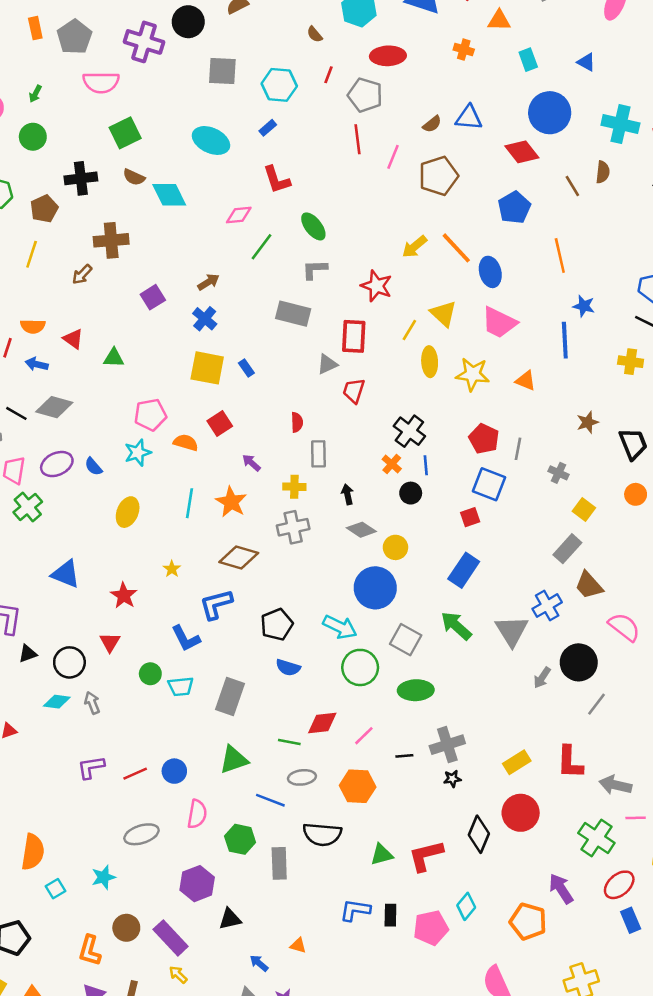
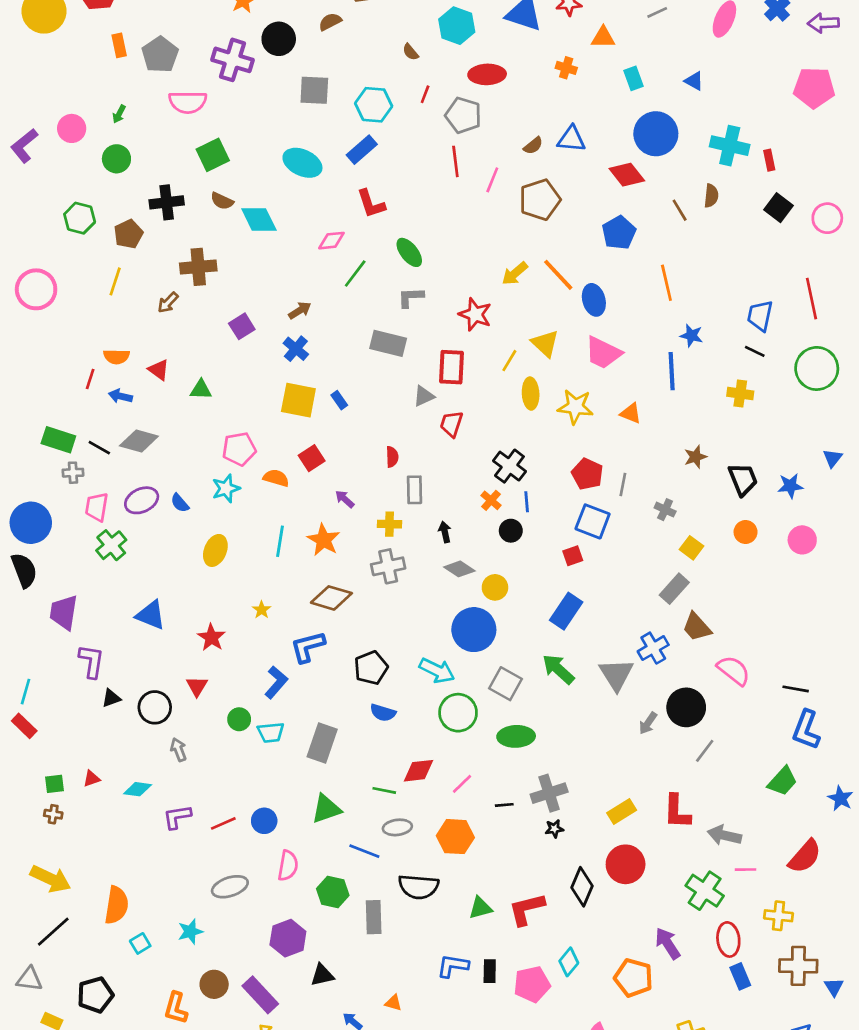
blue rectangle: (268, 128) -> (362, 150), size x1.6
blue L-shape: (186, 638) -> (276, 682), turned -112
cyan diamond: (57, 702) -> (138, 789), moved
red ellipse: (619, 885) -> (728, 939), turned -56

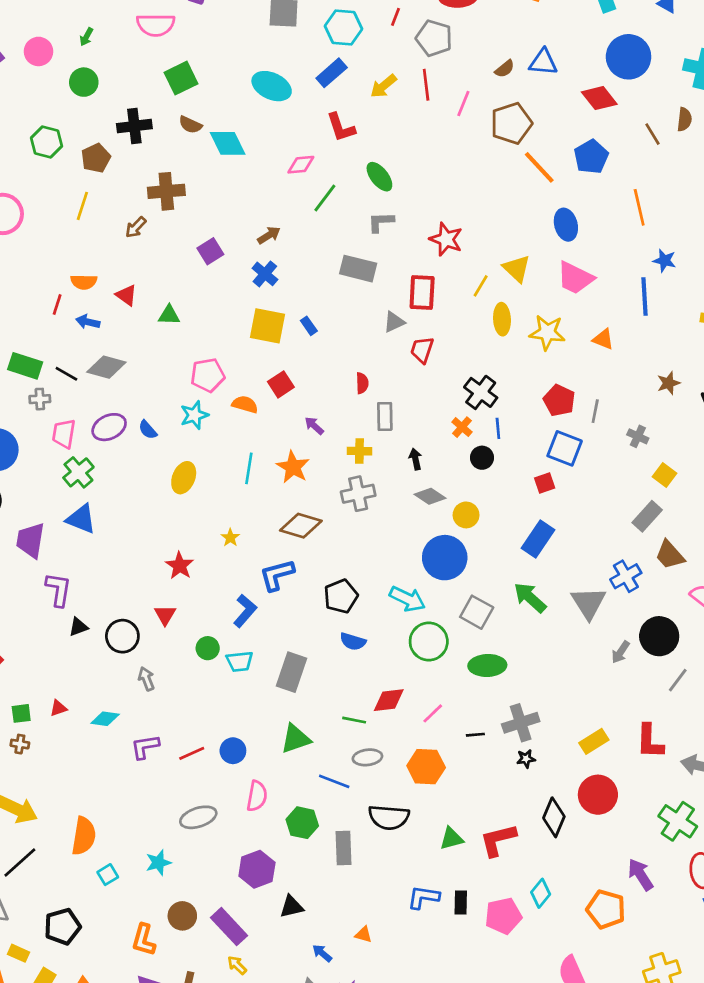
yellow arrow: (515, 274) -> (383, 86), moved
orange line: (558, 275) -> (539, 167), moved
blue triangle: (151, 615) -> (81, 519), moved

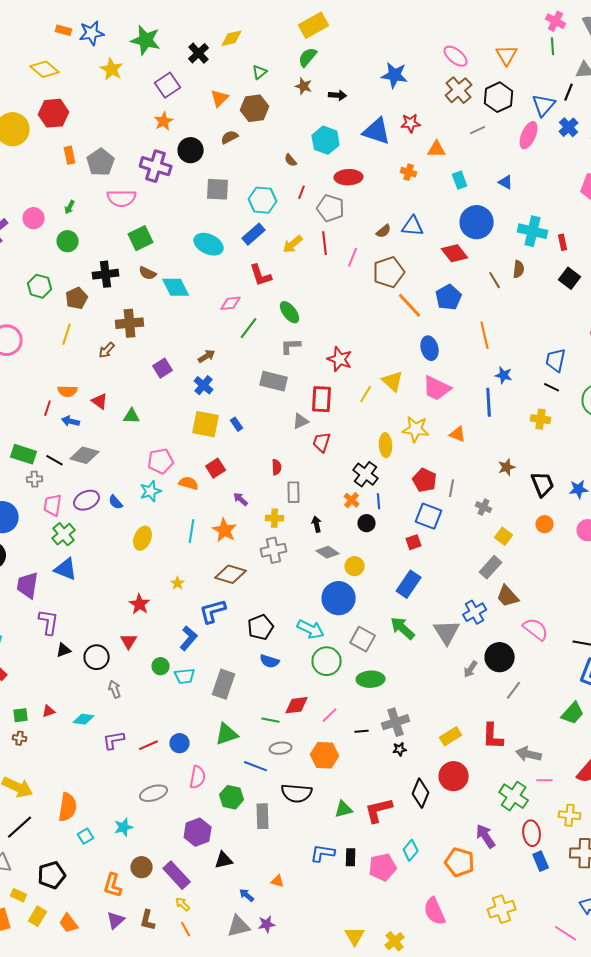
yellow ellipse: (502, 319) -> (386, 445), moved

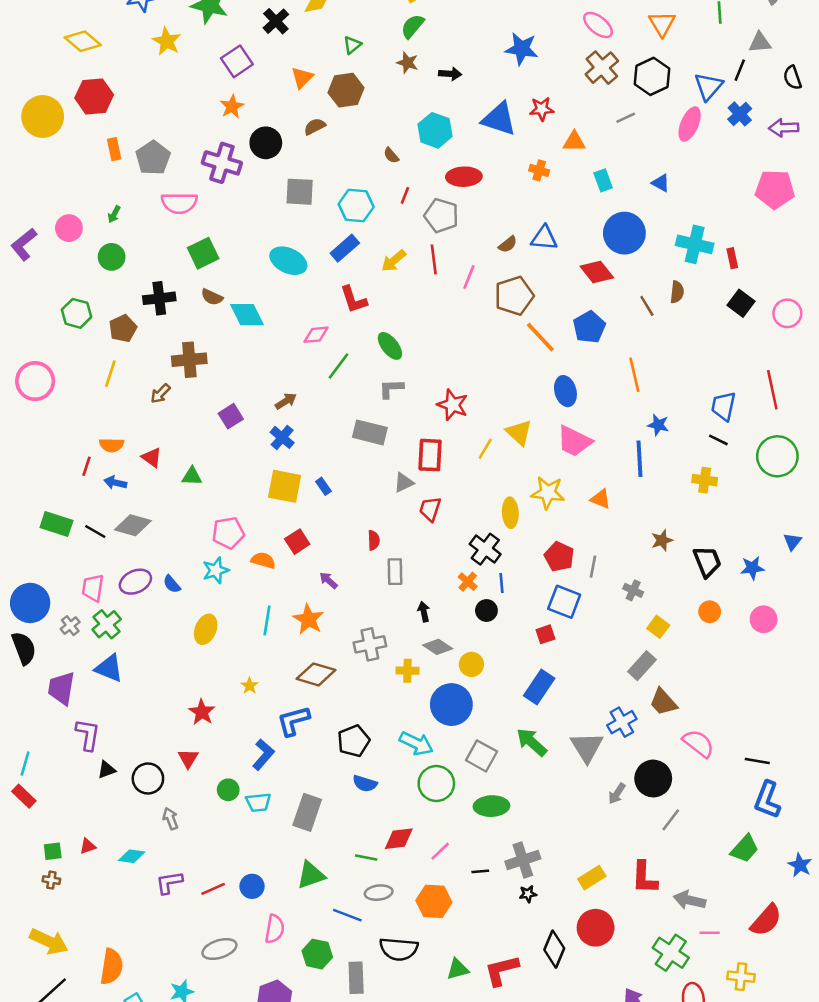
gray cross: (35, 479) -> (70, 626), moved, turned -35
yellow cross: (275, 518) -> (407, 671), moved

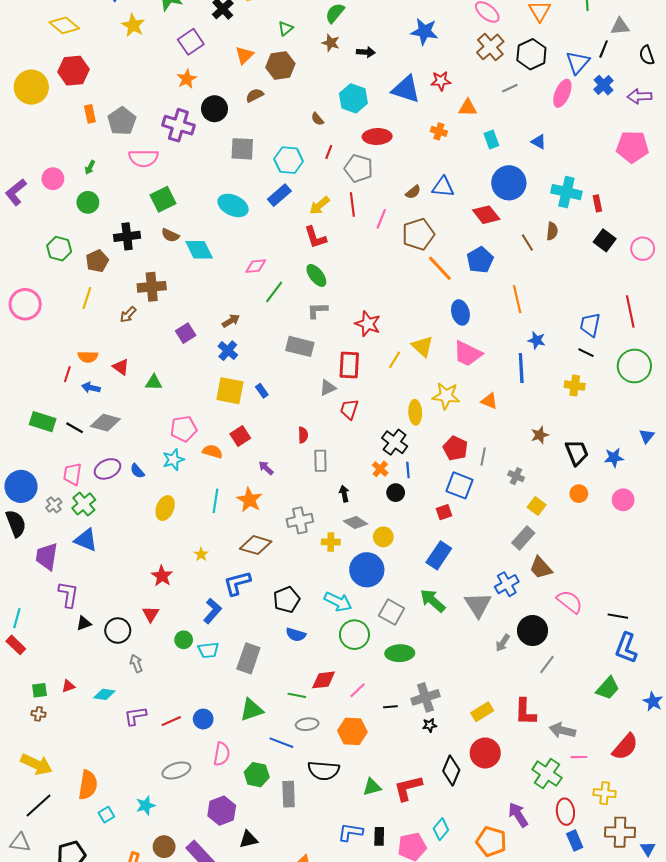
red L-shape: (354, 300) -> (315, 237), moved

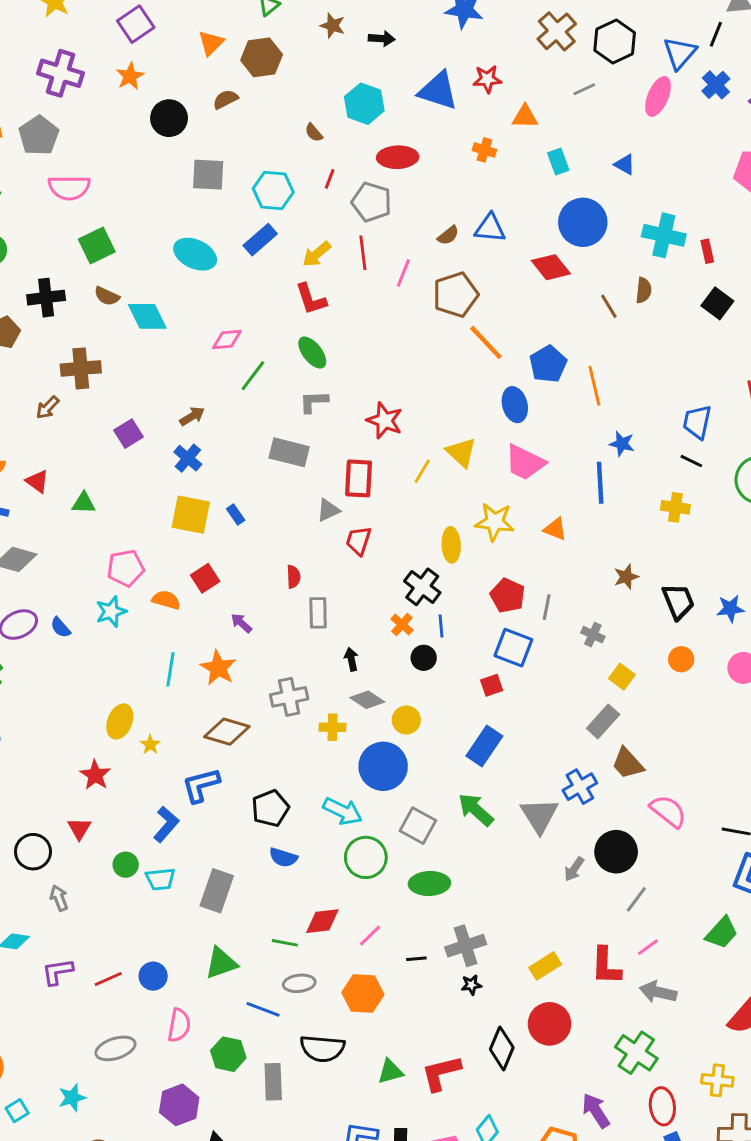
purple cross: (178, 125) -> (61, 73), moved
blue pentagon: (480, 260) -> (548, 364), moved
yellow ellipse: (165, 508) -> (120, 721), moved
pink line: (579, 757) -> (648, 947), moved, turned -35

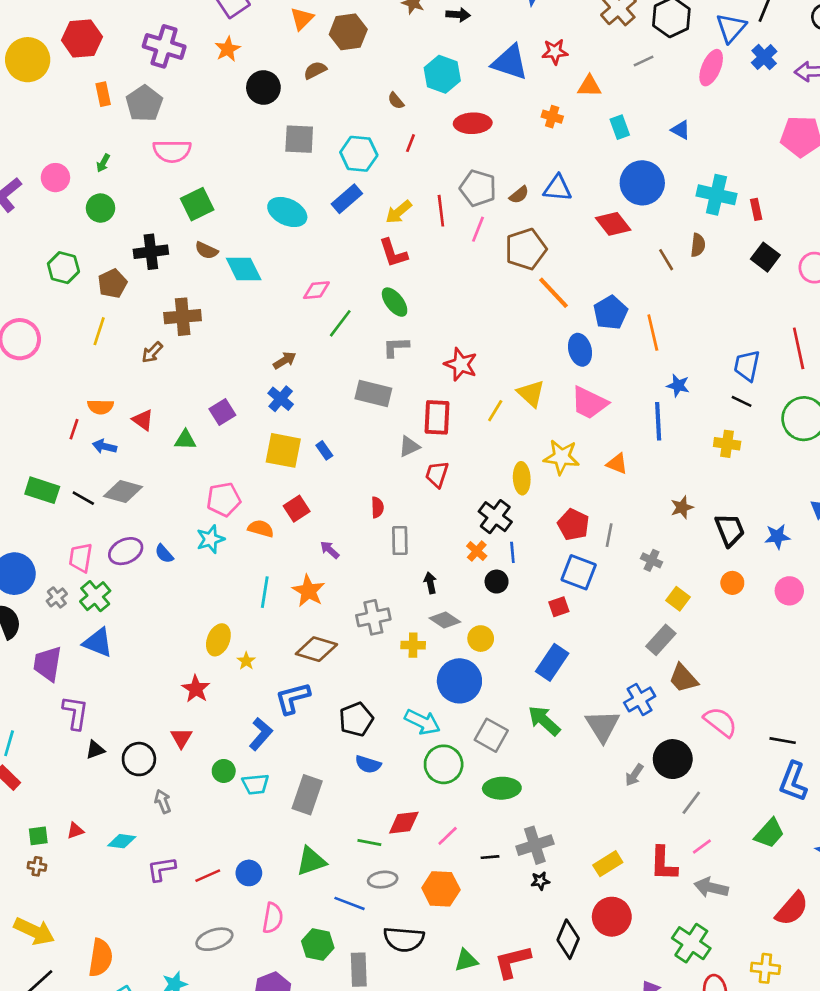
gray pentagon: (372, 202) -> (478, 188), moved
purple square: (129, 434) -> (222, 412), moved

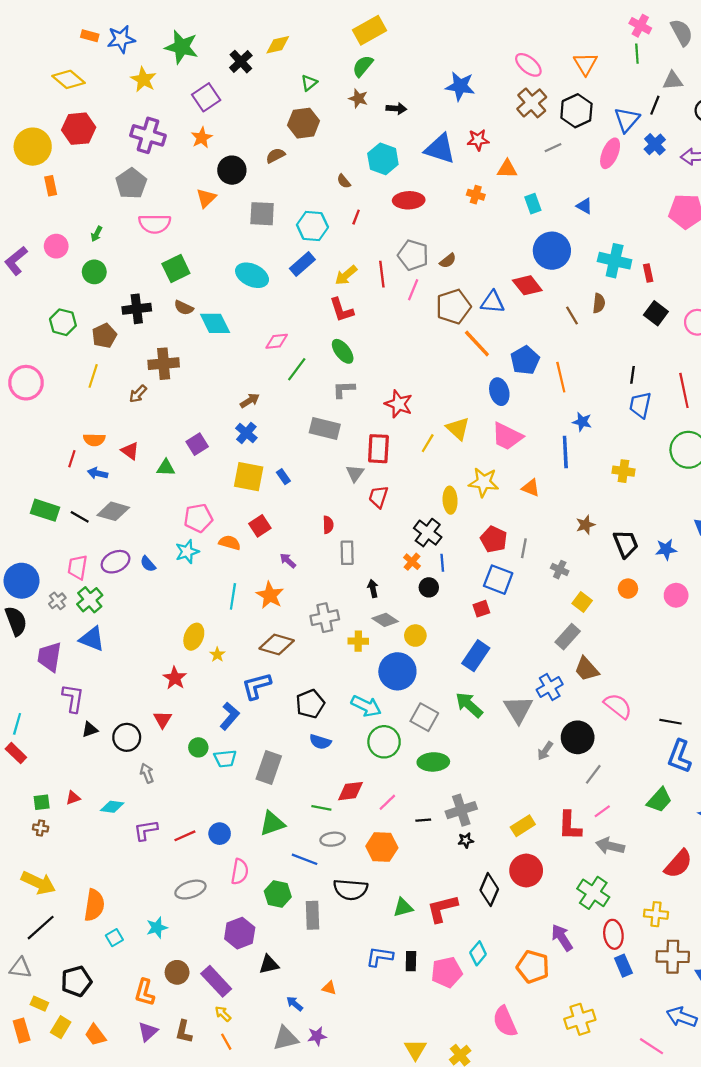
orange triangle: (302, 19) -> (206, 198), moved
orange rectangle: (103, 94) -> (51, 186), moved
blue triangle: (557, 188) -> (493, 302), moved
black line: (742, 401) -> (632, 375), moved, turned 72
gray triangle: (409, 446) -> (355, 473), turned -30

